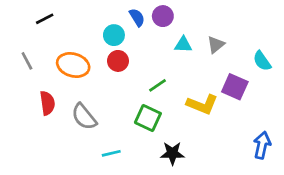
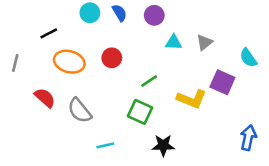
blue semicircle: (137, 17) -> (119, 13), moved
black line: (45, 19) -> (49, 33), moved
cyan circle: (114, 35) -> (90, 13), moved
gray line: (27, 61) -> (15, 63), moved, turned 42
red semicircle: (47, 103) -> (45, 98), turned -40

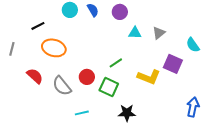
red circle: (112, 58) -> (87, 77), moved

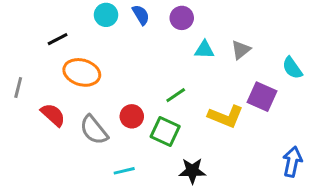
gray line: (12, 49) -> (18, 88), moved

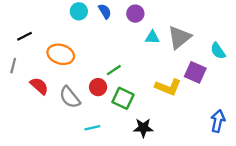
black line: (58, 39) -> (25, 36), moved
gray triangle: (241, 50) -> (179, 37), size x1.6
green line: (176, 95) -> (114, 70), moved

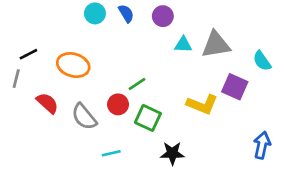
black line: (25, 36) -> (28, 54), moved
gray triangle: (179, 37) -> (216, 45), turned 30

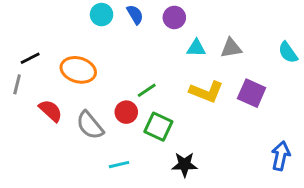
gray triangle: (216, 45) -> (231, 48), size x0.7
cyan semicircle: (262, 61) -> (288, 52), moved
yellow L-shape: (202, 104) -> (206, 92), moved

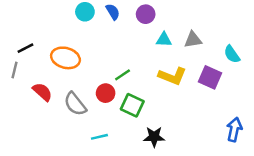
cyan semicircle: (288, 52) -> (232, 54), moved

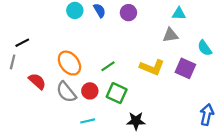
cyan triangle: (164, 40) -> (179, 14), moved
orange ellipse: (65, 58) -> (69, 63), moved, turned 35
red circle: (106, 93) -> (90, 91), moved

